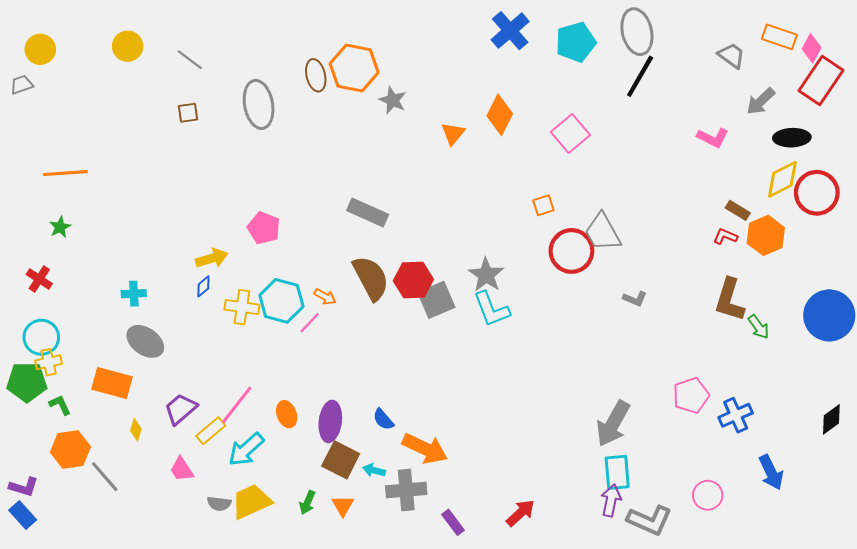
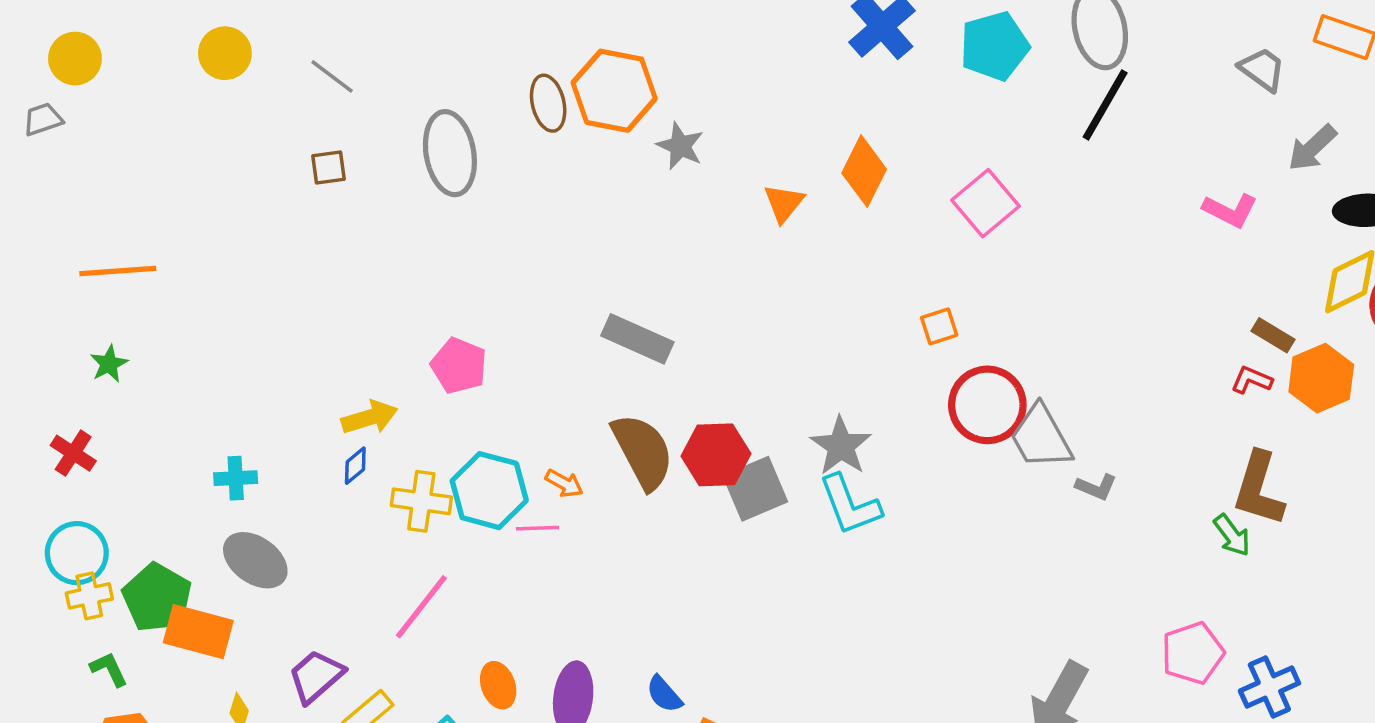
gray trapezoid: (603, 232) -> (1041, 437), moved
pink line: (310, 323) -> (537, 528), turned 45
green arrow: (759, 327) -> (1232, 535), moved
green pentagon: (27, 382) -> (157, 598), moved, turned 30
pink line: (237, 405) -> (421, 607), moved

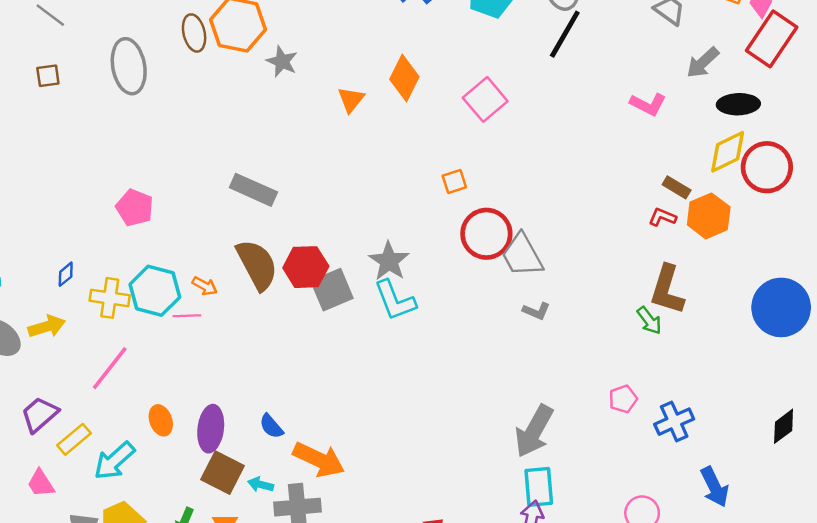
yellow arrow: (370, 417) -> (47, 326), moved
gray L-shape: (1096, 487) -> (536, 311), moved
pink pentagon: (1193, 653) -> (623, 399), size x0.7

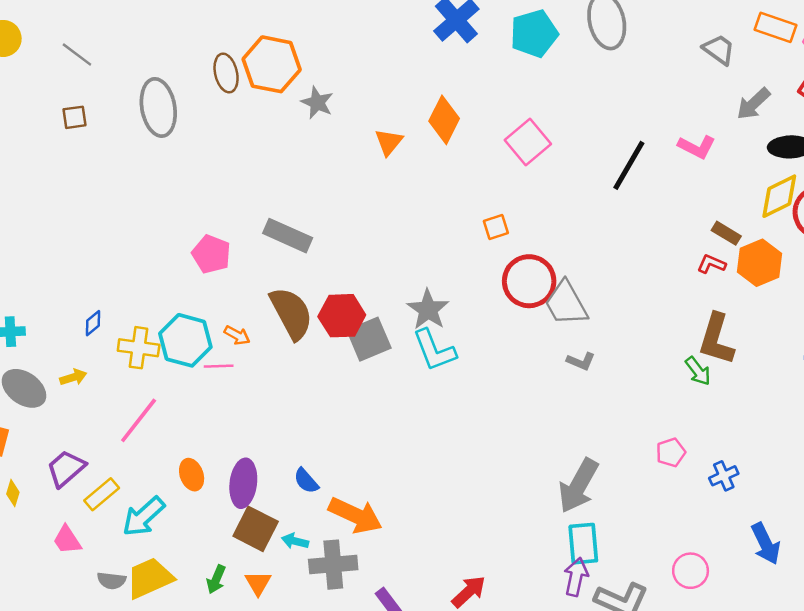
black line: (565, 34) -> (629, 165), moved
pink pentagon: (135, 208) -> (211, 254), moved
yellow arrow: (47, 326) -> (73, 377), size x0.7
blue cross: (674, 422) -> (724, 476), size x0.7

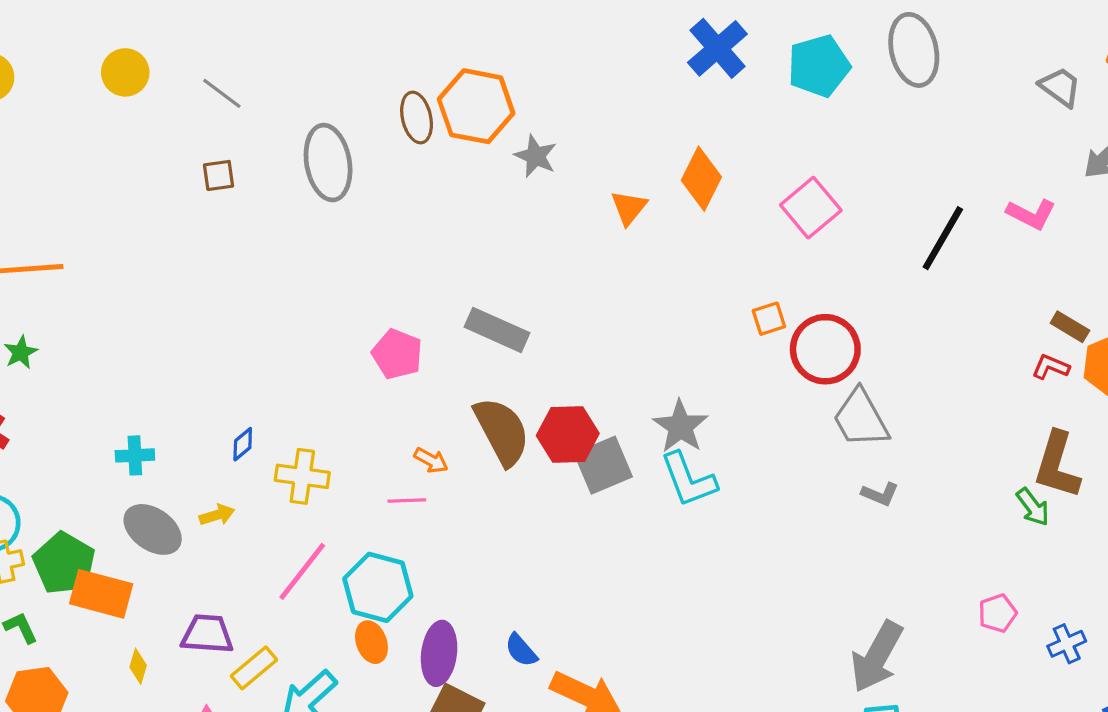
red circle: (529, 281) -> (825, 349), moved
cyan hexagon: (185, 340) -> (378, 587), moved
purple trapezoid: (66, 468) -> (207, 634), turned 45

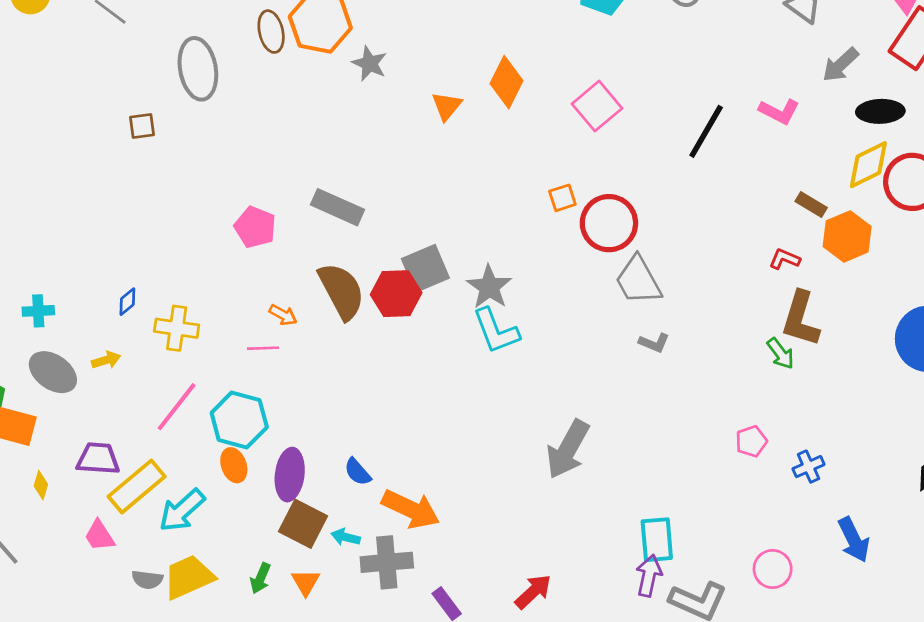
brown square: (219, 175) -> (142, 126), moved
red L-shape: (1051, 367) -> (785, 259), moved
gray square: (603, 465) -> (425, 268), moved
gray arrow: (877, 657) -> (568, 449), moved
yellow rectangle: (254, 668) -> (137, 487), size x1.5

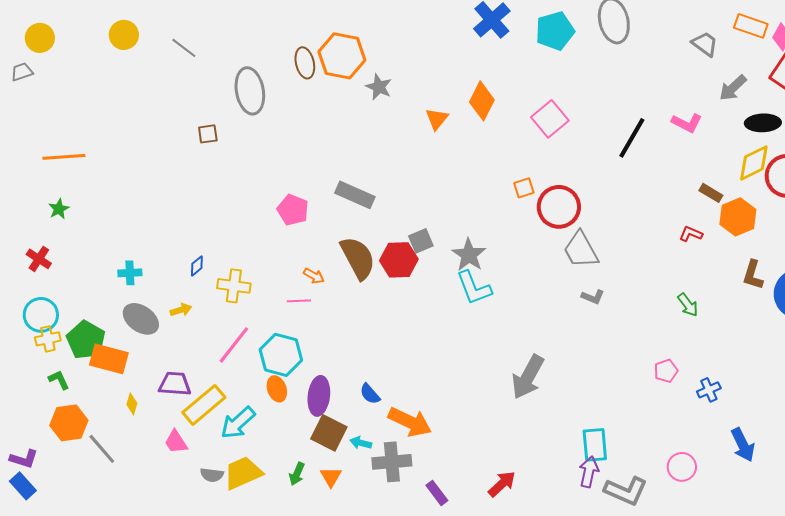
gray square: (425, 268) -> (421, 241), size x0.7
brown L-shape: (801, 319) -> (753, 275), moved, size x0.7

